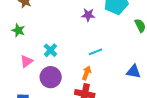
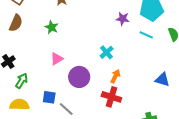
cyan cross: (50, 50) -> (107, 52), moved
cyan line: (95, 52) -> (146, 35), moved, turned 40

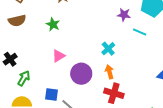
brown semicircle: (16, 23) -> (17, 21), turned 54
cyan line: (146, 35) -> (140, 32), moved
orange arrow: (115, 76) -> (109, 72), moved, turned -40

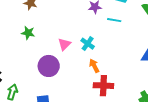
pink triangle: (59, 56) -> (64, 44), moved
purple circle: (81, 74) -> (49, 66), moved

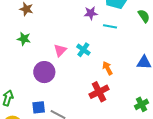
orange arrow: (94, 66) -> (107, 68), moved
red cross: (103, 86) -> (99, 92), turned -30

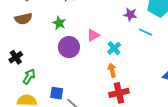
pink triangle: (60, 50) -> (93, 35), moved
orange arrow: (107, 68) -> (112, 70), moved
purple circle: (44, 72) -> (69, 47), moved

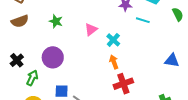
purple circle: (69, 47) -> (53, 57), moved

